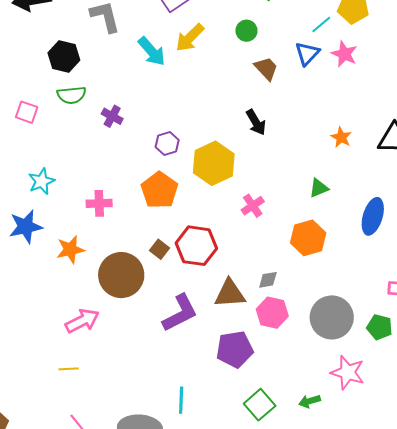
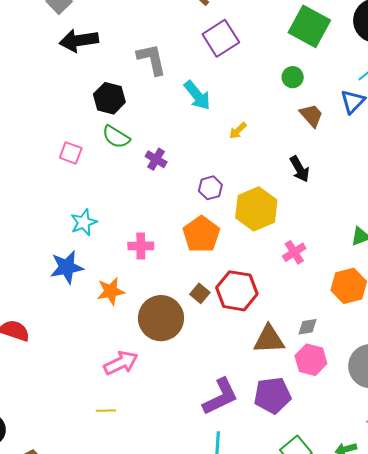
yellow arrow: (190, 38) -> (238, 131), moved, size x0.6
green semicircle: (72, 95) -> (116, 137), turned 36
purple L-shape: (180, 313) -> (220, 397), moved

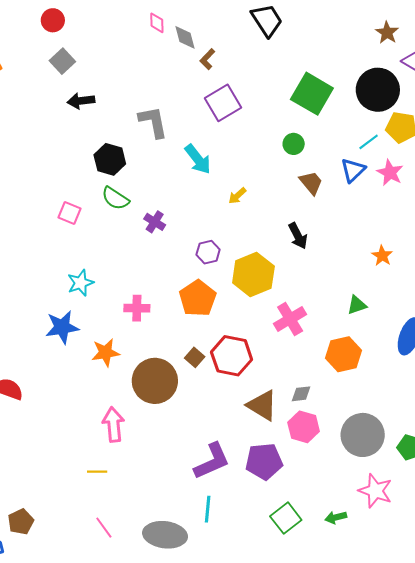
black arrow: (79, 40) -> (81, 101), size x0.7
pink cross: (294, 252) -> (290, 319), size x1.4
brown triangle: (269, 339) -> (262, 405), turned 32
pink arrow: (121, 363) -> (113, 424), turned -72

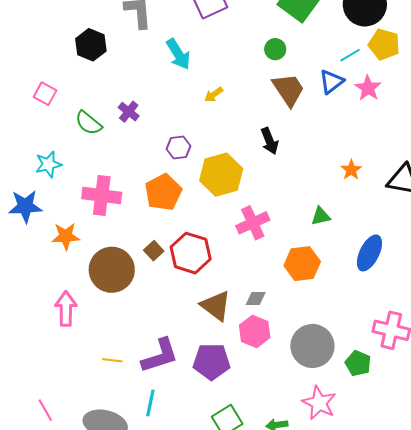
brown trapezoid: (311, 183) -> (288, 90), size x1.4
green semicircle: (115, 198) -> (88, 123), moved
pink cross: (137, 308) -> (102, 195), size x1.5
yellow line: (97, 472) -> (112, 360), moved

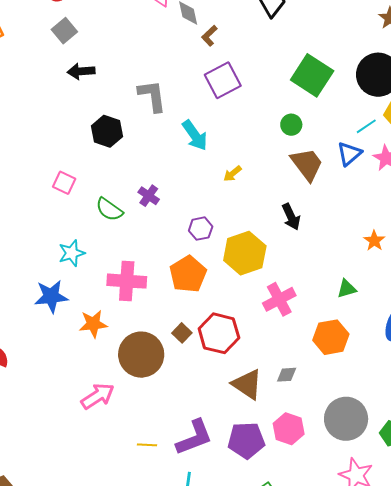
pink arrow: (66, 309) -> (98, 396), turned 60
pink hexagon: (255, 331) -> (289, 429), moved

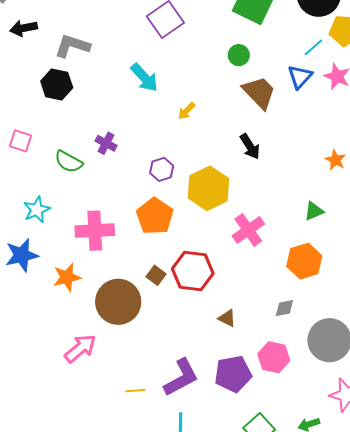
gray L-shape: (152, 96) -> (72, 46), moved, turned -57
gray diamond: (287, 375) -> (284, 308), moved
brown triangle: (247, 384) -> (227, 318), size x0.6

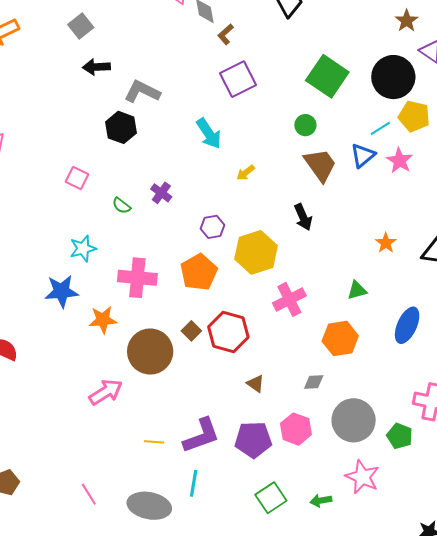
green semicircle: (69, 162) -> (122, 206), size x0.7

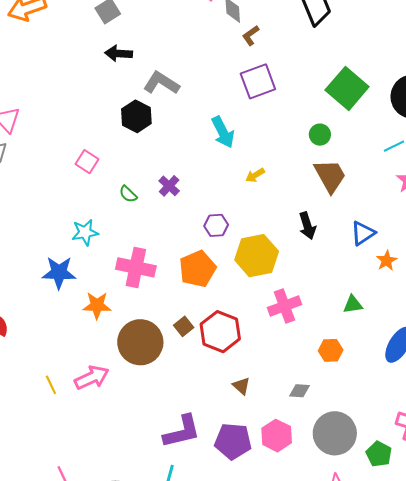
blue triangle: (363, 155) -> (363, 233), moved
orange hexagon: (340, 338) -> (331, 350), size x0.7
yellow line: (154, 442) -> (51, 385), moved, turned 54

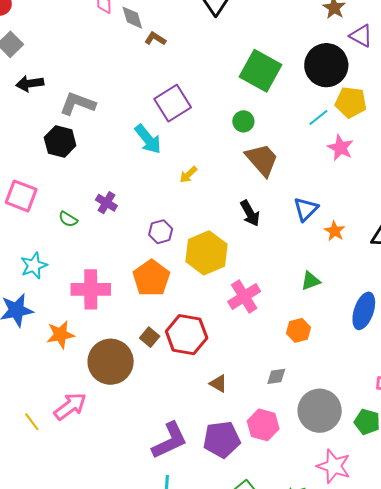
brown L-shape: (251, 35) -> (155, 39), turned 80
purple square: (258, 81) -> (173, 103), moved
pink square: (87, 162) -> (21, 196), size x1.4

